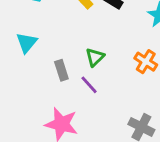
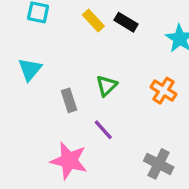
purple line: (89, 85) -> (103, 130), moved

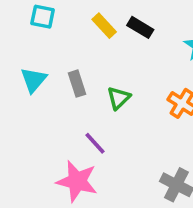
gray rectangle: (69, 100) -> (77, 84), moved
purple line: (103, 130) -> (95, 143), moved

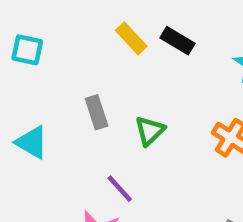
cyan square: (43, 17) -> (27, 50), moved
cyan triangle: (34, 80) -> (32, 142), moved, turned -40

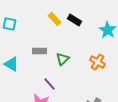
gray rectangle: (97, 112) -> (39, 51), turned -72

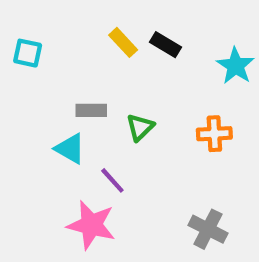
orange cross: (97, 62) -> (214, 134), turned -35
cyan triangle: (11, 64) -> (70, 149), moved

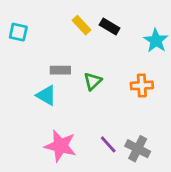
purple line: (112, 180) -> (108, 144), moved

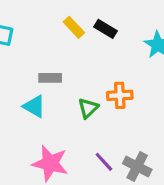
green triangle: (93, 81) -> (88, 108), moved
orange cross: (142, 85) -> (120, 95), moved

